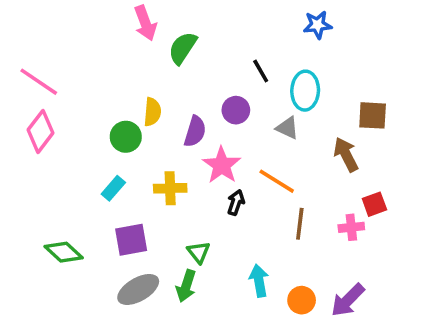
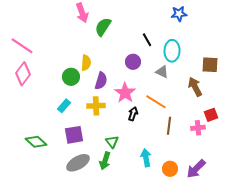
purple semicircle: (195, 131) -> (101, 81), moved

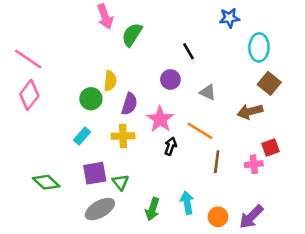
cyan ellipse: (172, 51) -> (259, 47), moved
brown square: (210, 65) -> (269, 83), turned 36
brown arrow: (195, 87) -> (250, 112), turned -78
green triangle: (112, 142) -> (120, 182), moved
green arrow: (105, 161) -> (152, 209), moved

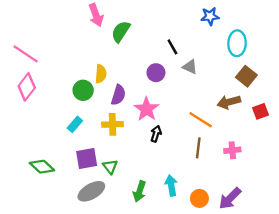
gray triangle: (208, 92) -> (190, 67), moved
orange line: (200, 131) -> (201, 120), moved
red square: (271, 148) -> (261, 111), moved

